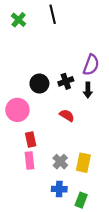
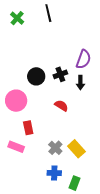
pink rectangle: (30, 160) -> (16, 147), moved, turned -63
yellow rectangle: (83, 163) -> (76, 149), turned -54

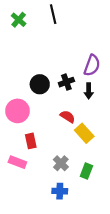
yellow rectangle: (76, 149) -> (84, 133), moved
green rectangle: (74, 183) -> (86, 171), moved

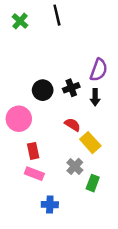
pink rectangle: (17, 162) -> (34, 174), moved
gray cross: (61, 163) -> (75, 166), moved
blue cross: (60, 191) -> (50, 205), moved

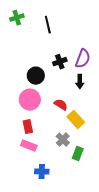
black line: (57, 15) -> (48, 25), moved
green cross: (20, 21) -> (17, 18), turned 32
black cross: (71, 88) -> (60, 62), moved
pink circle: (19, 119) -> (30, 100), moved

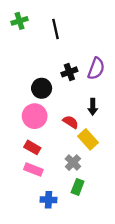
black arrow: (80, 82) -> (93, 107), moved
red rectangle: (28, 127) -> (32, 147), turned -48
green rectangle: (78, 154) -> (78, 187), moved

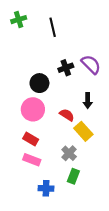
purple semicircle: (96, 69) -> (91, 64), turned -65

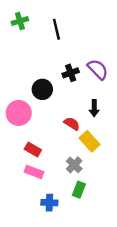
pink circle: (33, 109) -> (19, 113), moved

